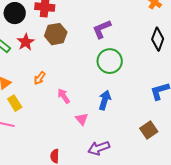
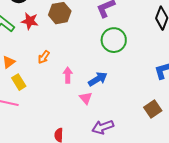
red star: (26, 42) -> (30, 21), turned -30
pink arrow: (64, 96) -> (68, 75), turned 35
blue arrow: (105, 100) -> (98, 79), moved, turned 42

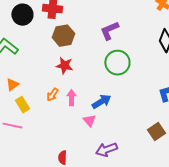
red star: (30, 21) -> (64, 66), moved
orange arrow: (44, 57) -> (52, 95), moved

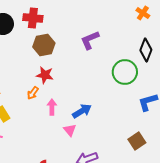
green circle: (117, 63) -> (125, 72), moved
orange arrow: (52, 95) -> (33, 93), moved

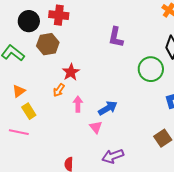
purple L-shape: (90, 40) -> (116, 37), turned -55
brown hexagon: (44, 45) -> (48, 44), moved
red star: (45, 75) -> (71, 72), turned 30

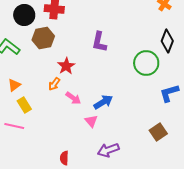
purple L-shape: (116, 37) -> (99, 42), moved
pink arrow: (78, 104) -> (73, 98), turned 126

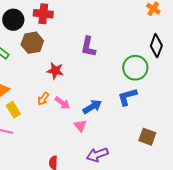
red star: (66, 66) -> (55, 71), turned -30
orange arrow: (54, 84) -> (43, 99), moved
blue L-shape: (169, 93) -> (127, 97), moved
brown square: (158, 132) -> (147, 137), turned -36

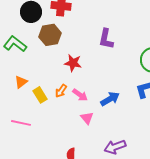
yellow rectangle: (13, 110) -> (40, 95), moved
pink triangle: (80, 126) -> (87, 118), moved

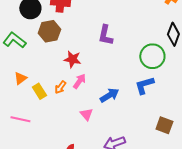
pink arrow: (80, 95) -> (79, 81), moved, turned -91

